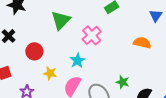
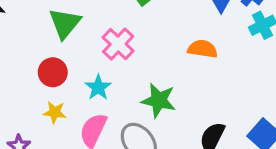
red circle: (34, 51) -> (53, 72), moved
green star: (123, 82) -> (159, 100), moved, size x1.5

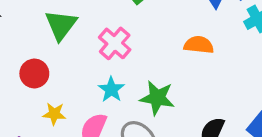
red circle: (53, 72) -> (34, 73), moved
cyan star: (98, 87) -> (111, 90), moved

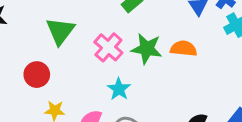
cyan star: (111, 90) -> (119, 89), moved
green star: (157, 98) -> (147, 49), moved

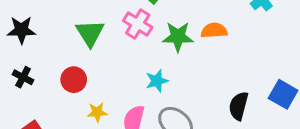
pink cross: (108, 47) -> (138, 24), moved
cyan star: (119, 89) -> (157, 81), turned 30

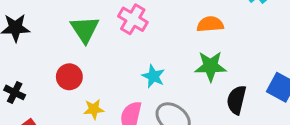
green star: (178, 37) -> (210, 66), moved
black cross: (23, 77) -> (15, 92), moved
cyan star: (157, 81) -> (153, 76), turned -30

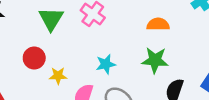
cyan star: (153, 76) -> (106, 64), turned 30
yellow star: (94, 109) -> (58, 76), moved

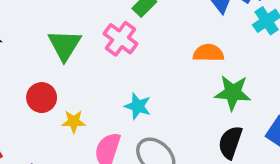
green star: (155, 60) -> (233, 93), moved
cyan star: (106, 64) -> (138, 106), turned 30

